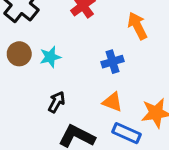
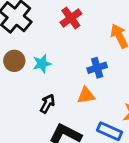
orange triangle: (113, 102) -> (86, 95), moved, turned -30

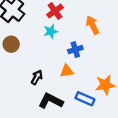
cyan star: (42, 64) -> (51, 31), moved

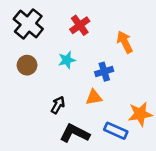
cyan star: (51, 31) -> (67, 60), moved

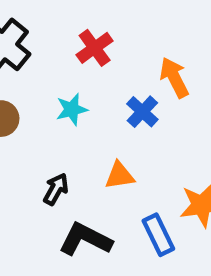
blue cross: (104, 72) -> (142, 112), moved, turned -30
blue rectangle: (116, 131) -> (158, 235), turned 40

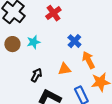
orange arrow: (174, 78) -> (88, 60), moved
cyan star: (72, 109) -> (33, 42), moved

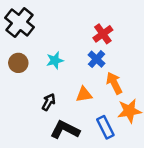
red cross: (53, 13) -> (103, 34), moved
cyan star: (33, 42) -> (55, 60), moved

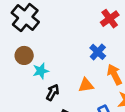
red cross: (103, 34) -> (110, 19), moved
cyan star: (55, 60) -> (41, 71), moved

